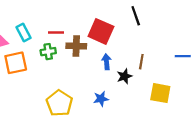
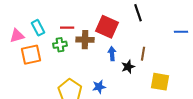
blue line: (183, 56) -> (181, 32), moved
blue star: (101, 99) -> (99, 87), moved

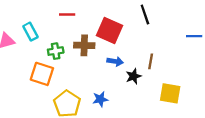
red line: (67, 28) -> (67, 14), moved
blue arrow: (112, 54) -> (115, 61), turned 104
orange square: (31, 55) -> (42, 74), moved, turned 30

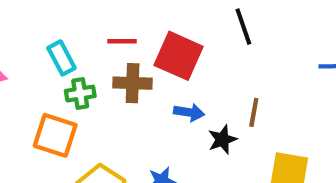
red line: (67, 14) -> (122, 41), moved
cyan rectangle: (30, 32) -> (61, 58), moved

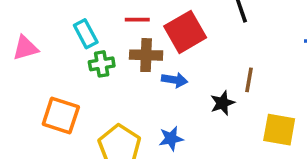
red square: (179, 56) -> (185, 32), turned 36
blue arrow: (189, 112) -> (174, 80), moved
orange square: (55, 135) -> (61, 115), moved

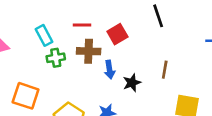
red square: (185, 32) -> (117, 34), size x0.7
blue arrow: (174, 80) -> (110, 70), turned 72
black star: (222, 103) -> (132, 83), moved

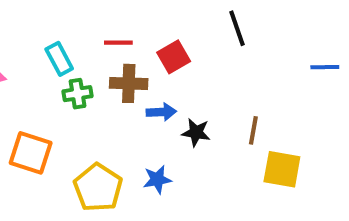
blue arrow: (110, 70) -> (161, 112), turned -84
brown line: (165, 70) -> (253, 130), moved
black star: (132, 83) -> (196, 132), turned 30

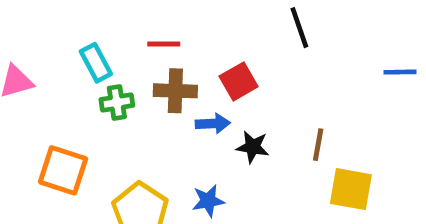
red square: (174, 57) -> (239, 81), moved

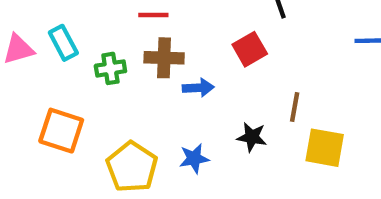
cyan rectangle: (96, 63) -> (63, 43), moved
red square: (239, 81) -> (250, 49), moved
black star: (253, 147) -> (252, 137), moved

